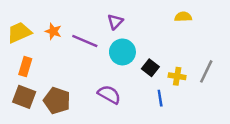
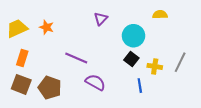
purple line: (85, 41) -> (76, 58), moved
cyan circle: (122, 52) -> (133, 36), moved

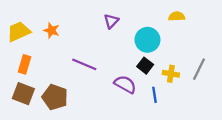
purple semicircle: (95, 82) -> (125, 84), moved

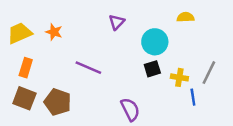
black square: (145, 66) -> (152, 69), turned 35
purple semicircle: (125, 84) -> (130, 109), moved, turned 35
blue line: (154, 95) -> (193, 97), moved

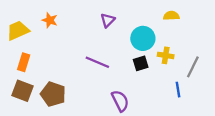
orange star: (54, 32) -> (50, 20), moved
purple line: (88, 68) -> (97, 62), moved
yellow cross: (179, 77) -> (166, 55), moved

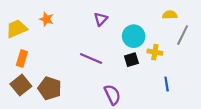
yellow semicircle: (171, 16) -> (170, 15), moved
gray line: (193, 67) -> (183, 35), moved
brown square: (22, 91) -> (21, 85), turned 30

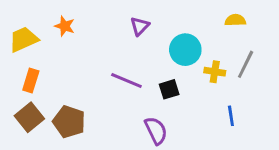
gray line: (183, 35) -> (246, 64), moved
black square: (131, 60) -> (169, 89), moved

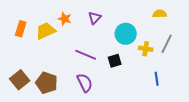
orange star: (65, 26) -> (65, 19), moved
yellow trapezoid: (23, 39) -> (46, 31), moved
orange rectangle: (31, 81) -> (21, 29), moved
purple semicircle: (156, 131) -> (85, 83), moved

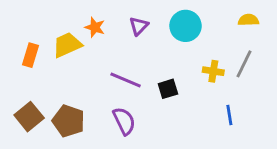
yellow semicircle: (160, 14) -> (248, 20), moved
orange rectangle: (21, 29) -> (30, 55), moved
cyan circle: (126, 34) -> (186, 26), moved

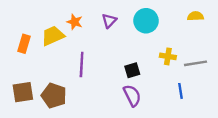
gray line: (244, 64) -> (196, 63), moved, turned 55
purple line: (126, 80) -> (82, 64), moved, turned 70
brown square: (29, 117) -> (23, 92), turned 30
purple semicircle: (124, 121) -> (132, 96), moved

